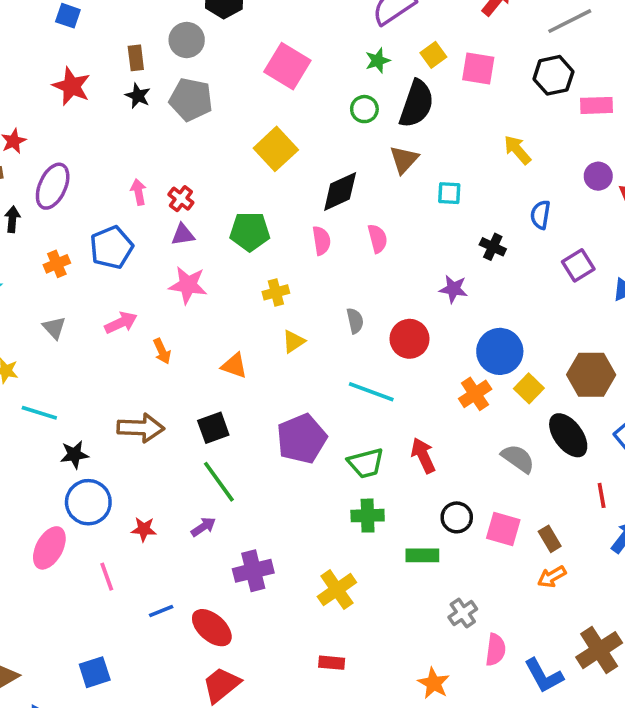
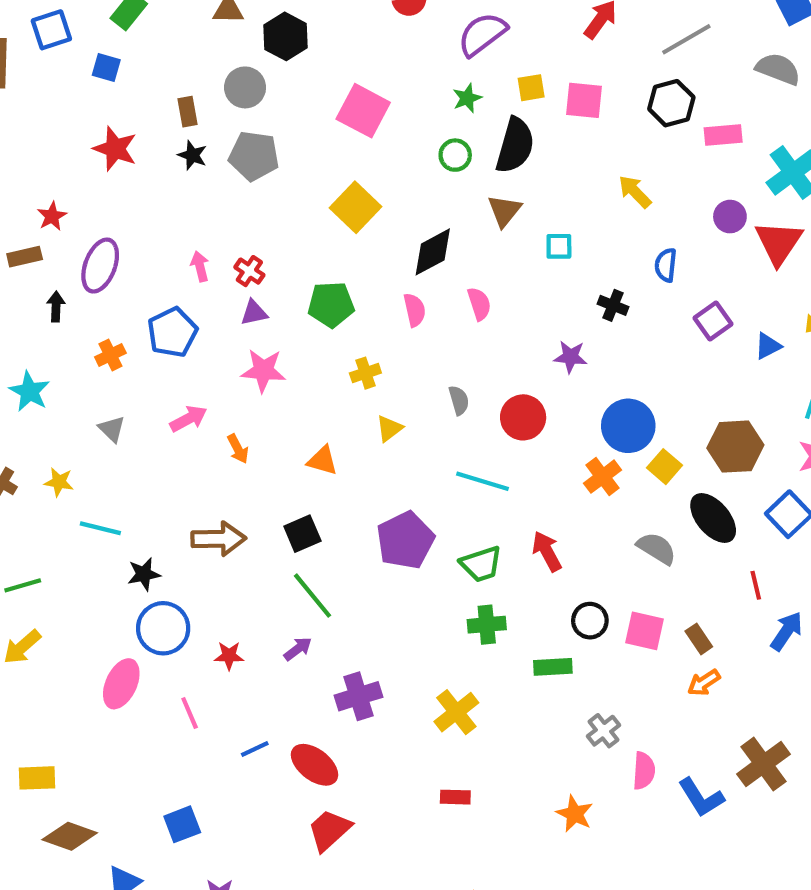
yellow square: (433, 55) -> (531, 88), turned 30

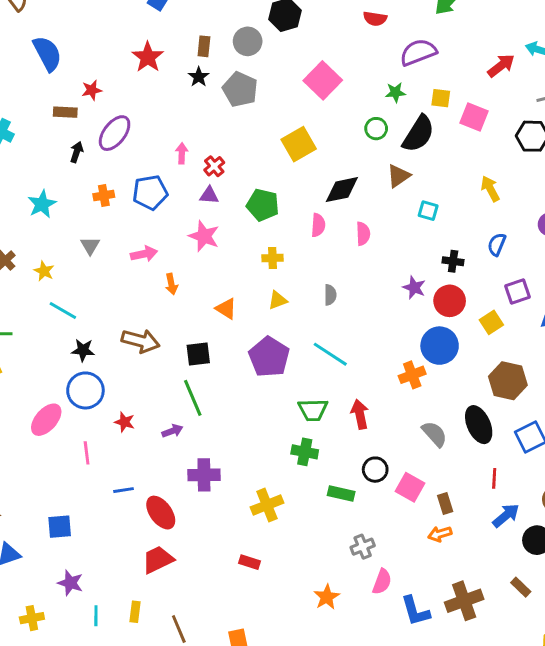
black cross: (613, 305) -> (453, 261), turned -30
red circle: (523, 417) -> (450, 301), moved
yellow square: (665, 467) -> (491, 322), moved
purple pentagon: (405, 540) -> (269, 357), moved, turned -30

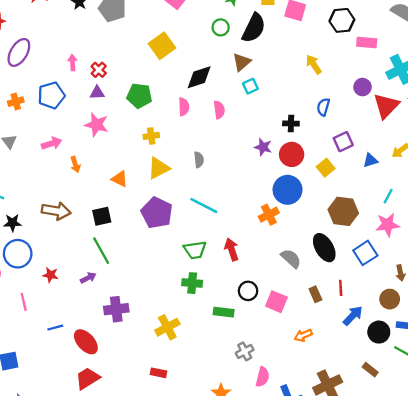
cyan square: (428, 211) -> (250, 86), moved, turned -35
yellow triangle: (278, 300) -> (159, 168), size x1.5
brown rectangle: (445, 503) -> (315, 294), moved

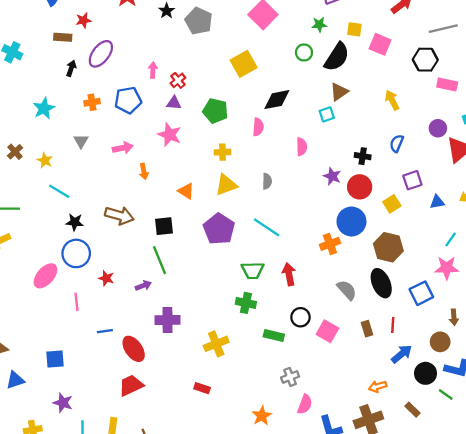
brown triangle: (242, 62) -> (339, 92), moved
pink semicircle: (219, 110) -> (302, 147), moved
brown hexagon: (343, 211) -> (388, 247), moved
orange arrow: (303, 335) -> (378, 386), moved

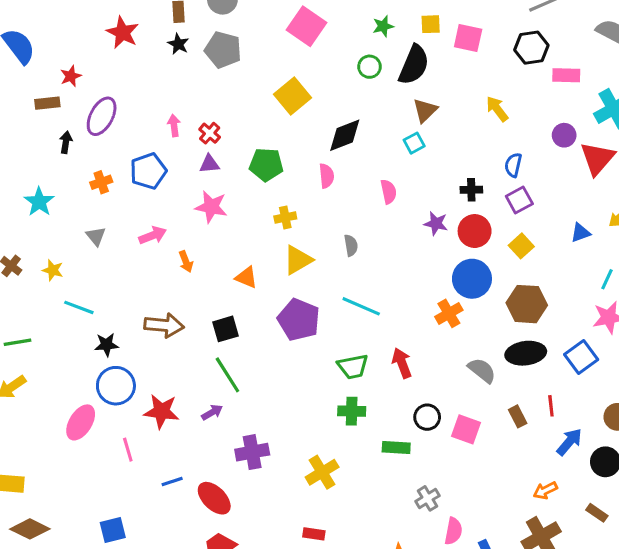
purple square: (412, 180) -> (519, 200), moved
red star: (106, 278) -> (161, 411), size x1.6
black ellipse: (381, 283) -> (526, 353), turned -64

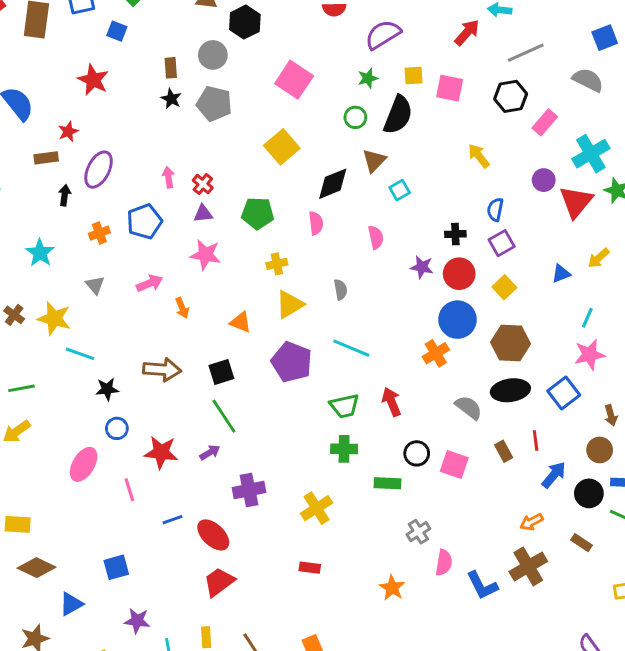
red star: (123, 33) -> (93, 80), moved
pink rectangle: (566, 75) -> (545, 122), turned -50
brown triangle: (425, 110) -> (374, 161), moved
yellow star: (53, 270) -> (54, 318), size x1.6
blue circle: (116, 386) -> (117, 428), size x0.6

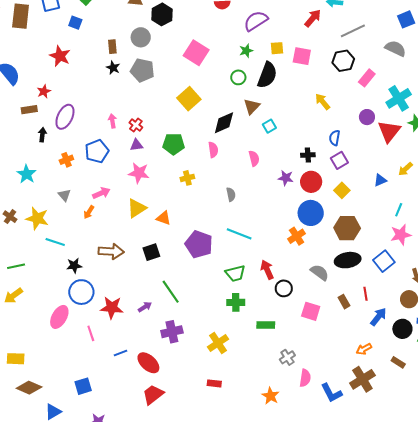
yellow triangle: (290, 304) -> (137, 208), moved
orange arrow: (182, 308) -> (89, 212), moved, turned 56
green line: (224, 416) -> (171, 292), moved
blue circle: (117, 428) -> (81, 292), size x1.6
black circle: (417, 453) -> (284, 288), moved

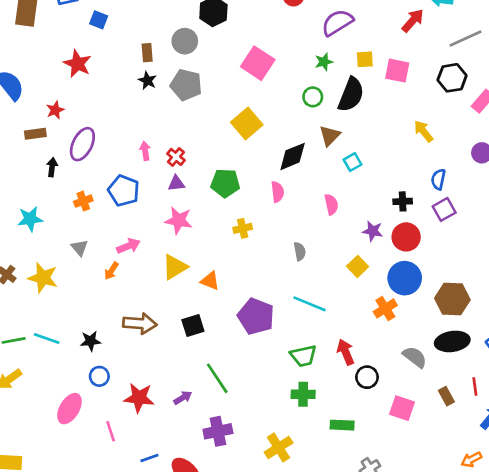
blue pentagon: (97, 151) -> (124, 191), turned -30
cyan star: (27, 174) -> (30, 219), turned 30
yellow square: (342, 190) -> (358, 266), moved
cyan line: (55, 242) -> (47, 338), moved
blue circle: (81, 292) -> (99, 376), size x0.6

